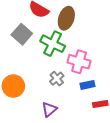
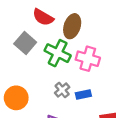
pink cross: (79, 62) -> (88, 59), moved
blue rectangle: (88, 85) -> (83, 95), moved

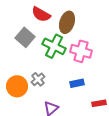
gray cross: (62, 90) -> (38, 79), moved

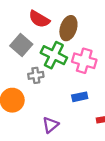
gray cross: (38, 79) -> (36, 75), moved, turned 32

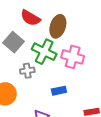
blue rectangle: (80, 97) -> (59, 91), moved

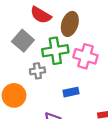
green cross: (44, 52) -> (55, 51), turned -35

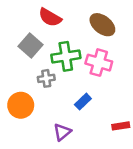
brown ellipse: (70, 24) -> (102, 25), moved, turned -70
blue rectangle: (71, 92) -> (83, 102), turned -32

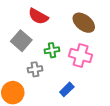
green cross: (66, 56) -> (52, 50), size x0.6

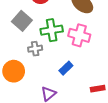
green cross: (52, 50) -> (52, 30), size x1.5

